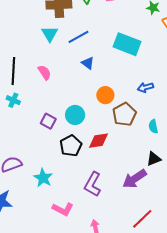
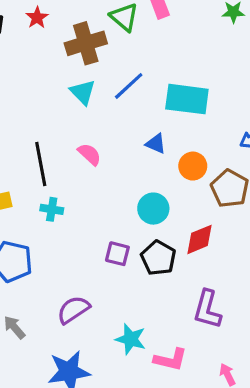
cyan rectangle: (127, 44) -> (187, 99), moved
blue triangle: (88, 63) -> (156, 144), moved
purple square: (48, 121) -> (117, 254), moved
cyan star: (43, 178) -> (131, 339), moved

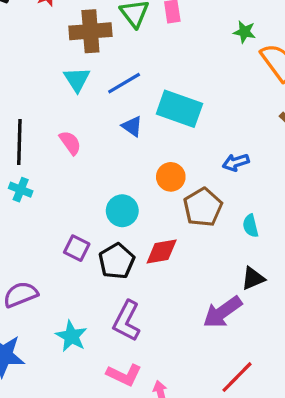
blue triangle: (156, 144) -> (132, 126), moved
purple L-shape: (207, 309) -> (127, 321), moved
pink L-shape: (171, 360) -> (124, 375), moved

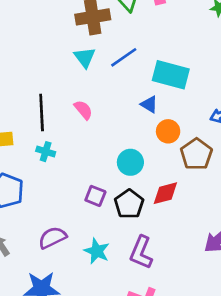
blue triangle: (132, 126) -> (149, 104), moved
cyan star: (71, 336) -> (97, 251), moved

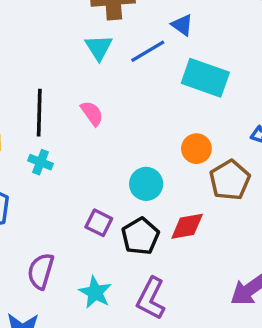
blue triangle: (149, 104) -> (182, 25), moved
purple semicircle: (52, 238) -> (41, 271), turned -52

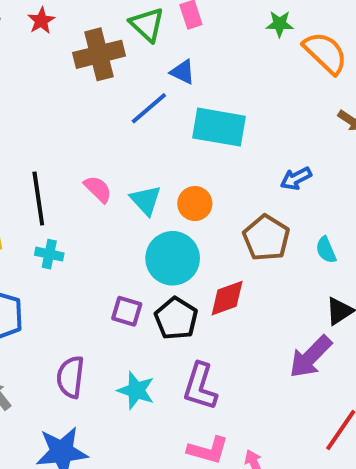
cyan triangle: (99, 47) -> (146, 200), moved
orange circle: (196, 149) -> (195, 204), moved
cyan circle: (146, 184) -> (173, 258), size x1.4

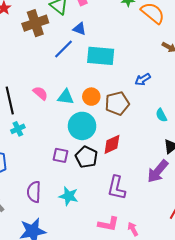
cyan triangle: (146, 200) -> (66, 97), turned -36
brown pentagon: (266, 238) -> (117, 103), moved, turned 30
cyan cross: (49, 254) -> (18, 129), turned -32
purple L-shape: (200, 386) -> (116, 188), moved

